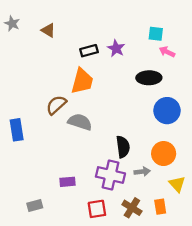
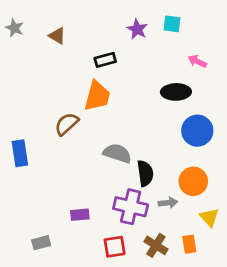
cyan square: (156, 34) -> (172, 24), moved
purple star: (116, 48) -> (137, 29), moved
gray semicircle: (80, 122) -> (117, 153), moved

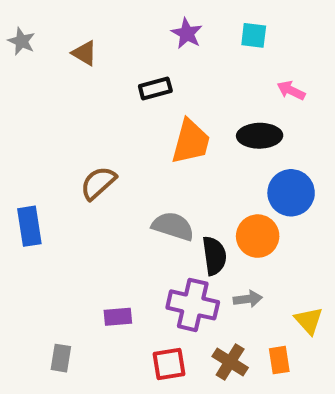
purple star: (137, 29) -> (187, 33), moved
orange trapezoid: (97, 96) -> (191, 142), moved
orange circle: (193, 181) -> (258, 236), moved
gray rectangle: (41, 243) -> (61, 358), turned -66

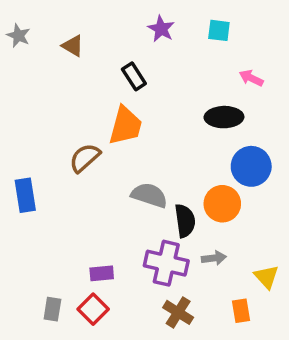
black rectangle: (155, 88) -> (134, 76), turned 72
orange trapezoid: (191, 142) -> (125, 126), moved
brown cross: (230, 362) -> (178, 312), moved
red square: (169, 364) -> (93, 309), moved, turned -36

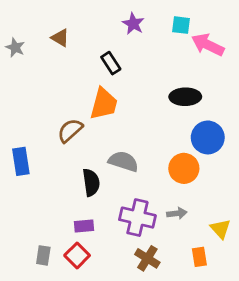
gray star: (18, 36) -> (15, 48), moved
pink arrow: (251, 78) -> (208, 45), moved, size x1.6
black semicircle: (185, 221) -> (91, 182), moved

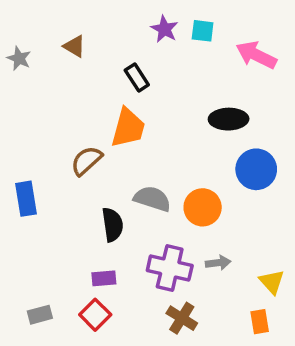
cyan square: (181, 25) -> (203, 31), moved
orange circle: (184, 168) -> (203, 207), moved
gray rectangle: (43, 255) -> (40, 315), moved, turned 66
orange rectangle: (199, 257) -> (260, 322), moved

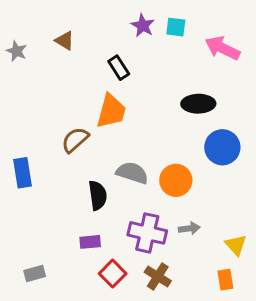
red square: (95, 315) -> (113, 274), moved

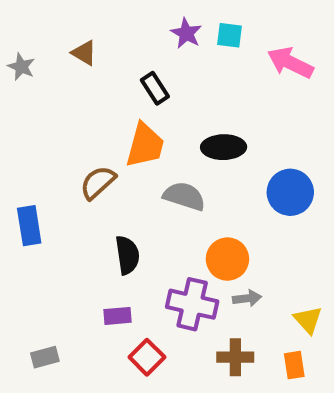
black ellipse: (198, 104) -> (224, 147), moved
gray semicircle: (132, 173) -> (184, 196), moved
orange circle: (176, 180) -> (227, 259), moved
brown cross: (158, 277) -> (235, 357), moved, turned -32

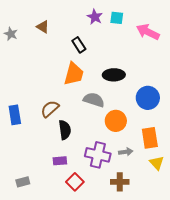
brown semicircle: (98, 182) -> (50, 109), moved
orange circle: (227, 259) -> (116, 121), moved
orange rectangle: (294, 365) -> (150, 138), moved, size x1.5

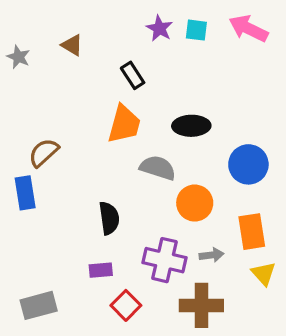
pink arrow: (148, 32) -> (248, 28), moved
brown semicircle: (50, 109) -> (44, 153), moved
gray rectangle: (23, 182) -> (39, 305), size x1.5
brown cross: (120, 182) -> (201, 305), size x1.4

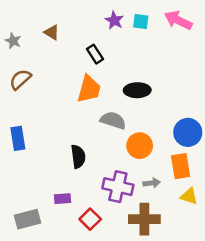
brown semicircle: (44, 153) -> (20, 79), moved
blue circle: (248, 164) -> (188, 132), moved
purple rectangle: (101, 270) -> (63, 199), moved
yellow triangle: (264, 274) -> (189, 196), turned -30

